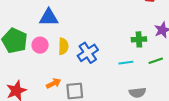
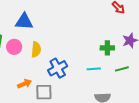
blue cross: (88, 53) -> (58, 68), moved

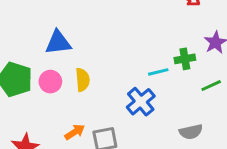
blue cross: (58, 68) -> (141, 102), moved
cyan line: (94, 69) -> (158, 72), moved

